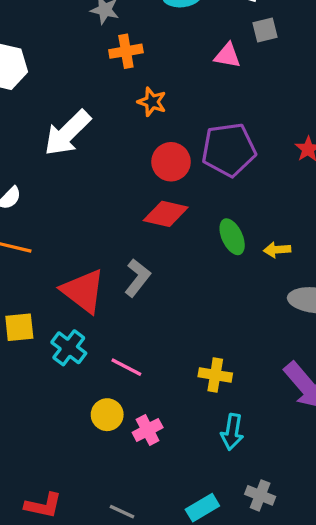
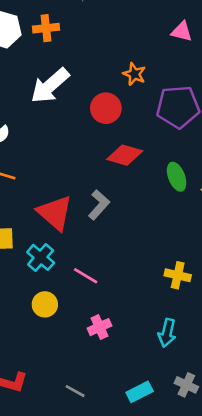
orange cross: (126, 51) -> (46, 28), moved
orange star: (152, 102) -> (134, 74), moved
red circle: (171, 162) -> (106, 108), moved
yellow cross: (215, 375) -> (178, 275), moved
yellow circle: (107, 415) -> (45, 304), moved

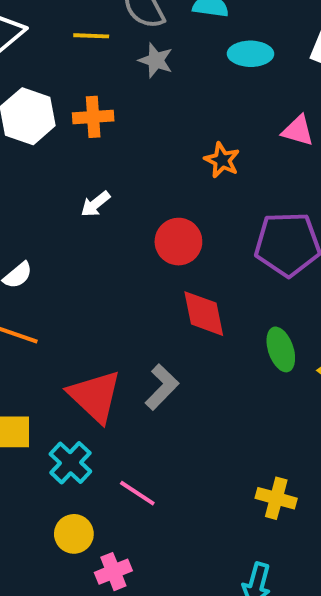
orange star: (134, 74) -> (222, 160), moved
white arrow: (50, 86) -> (95, 204), size x0.5
red diamond: (125, 155) -> (204, 314), turned 60
pink cross: (100, 327) -> (113, 572), moved

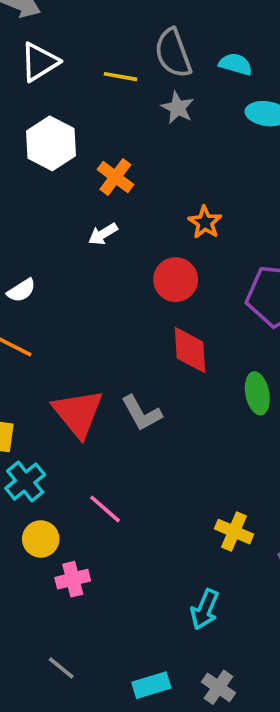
orange cross: (93, 117) -> (115, 177), moved, turned 33
orange star: (222, 160) -> (205, 222), moved
gray L-shape: (162, 387) -> (141, 413), turned 99
cyan cross: (70, 463) -> (25, 481), moved

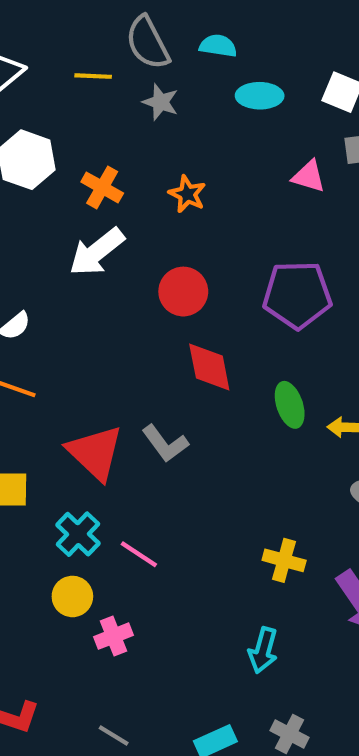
orange star: (205, 222) -> (187, 194), moved
white arrow: (103, 234) -> (97, 252), size x1.8
cyan cross: (25, 481) -> (78, 534), moved

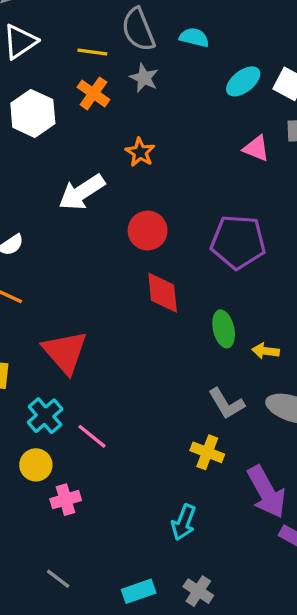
cyan ellipse: (260, 96) -> (243, 81), moved, turned -44
orange cross: (102, 187) -> (93, 93), moved
orange star: (187, 194) -> (140, 152), moved
gray L-shape: (165, 443) -> (226, 404), moved

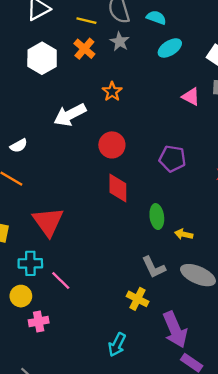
cyan ellipse: (243, 81) -> (170, 48), moved
purple pentagon: (238, 242) -> (172, 159), size x0.7
cyan cross: (45, 416) -> (30, 263), turned 35

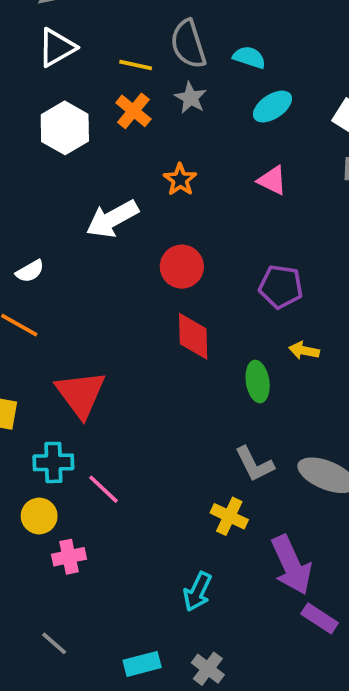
pink triangle: (191, 97) -> (272, 180), moved
yellow arrow: (184, 234) -> (304, 351), moved

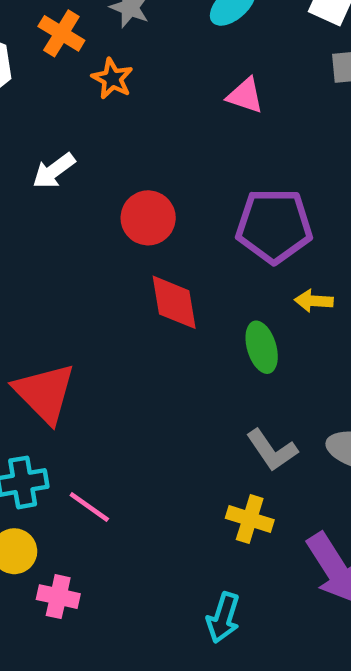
orange star: (180, 180) -> (112, 79), moved
white arrow: (112, 219) -> (54, 171), size x0.7
purple pentagon: (281, 287) -> (274, 226), size x1.4
pink cross: (69, 557) -> (58, 597), turned 32

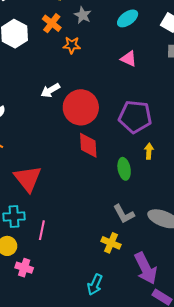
orange star: (112, 79) -> (72, 45), turned -30
white arrow: (54, 171) -> (50, 90), moved
red circle: (148, 218) -> (81, 107), size x1.5
yellow arrow: (314, 301) -> (149, 151), turned 84
pink line: (89, 507) -> (42, 230), turned 60

